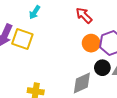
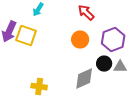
orange circle: (91, 43) -> (80, 40), moved

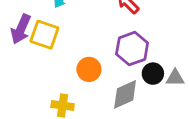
orange circle: (80, 40) -> (89, 69), moved
purple hexagon: (113, 40) -> (132, 49), moved

